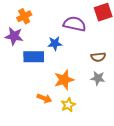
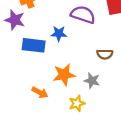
gray star: (98, 78) -> (92, 81), moved
yellow star: (68, 105) -> (77, 103), moved

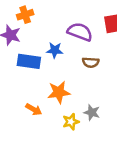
brown semicircle: (105, 54) -> (91, 62), moved
gray star: (92, 81) -> (92, 112), moved

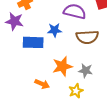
brown semicircle: (91, 62) -> (87, 37), size x1.5
gray star: (92, 112) -> (86, 71), moved

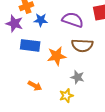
blue star: (55, 30) -> (41, 20), moved
orange star: (62, 66) -> (57, 56), moved

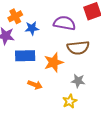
orange arrow: (35, 86) -> (35, 85), moved

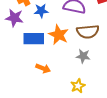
orange star: (54, 62) -> (59, 35), moved, turned -30
gray star: (78, 81) -> (83, 56), moved

